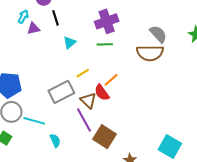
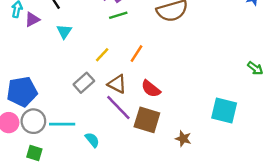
cyan triangle: (70, 43) -> (64, 31), moved
gray rectangle: (61, 92) -> (84, 83), size x0.7
red semicircle: (102, 93) -> (151, 89), moved

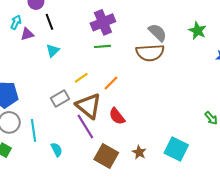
brown triangle: (117, 84) -> (89, 106), size x1.5
brown square: (147, 120) -> (106, 156), moved
cyan line: (62, 124) -> (33, 130), turned 70
brown star: (183, 139) -> (139, 152), moved

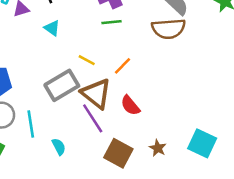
cyan triangle: (53, 51) -> (52, 28), turned -40
yellow line: (81, 78) -> (87, 60), turned 64
gray rectangle: (60, 99) -> (62, 85), size x1.5

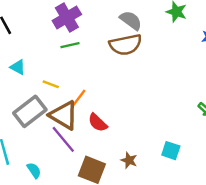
cyan triangle: (52, 28) -> (18, 67), moved
orange line: (123, 66) -> (79, 98), moved
cyan square: (202, 143) -> (171, 151), size x0.7

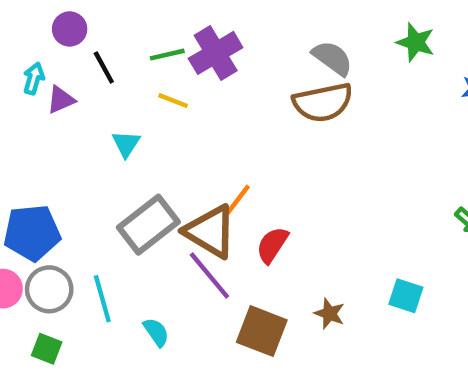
green line: (70, 45) -> (167, 55), moved
cyan triangle: (18, 67) -> (126, 144), turned 35
yellow line: (51, 84) -> (173, 101), moved
red semicircle: (98, 123) -> (272, 245), turned 80

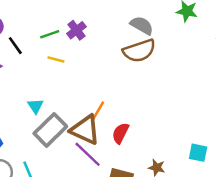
purple cross: (216, 53) -> (76, 30), size x0.7
cyan triangle: (126, 144) -> (36, 106), moved

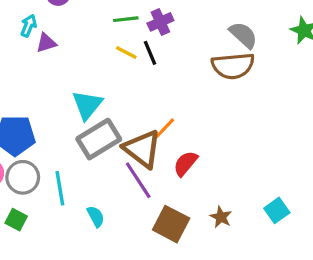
black line: (15, 46) -> (150, 53), moved
cyan triangle: (36, 106) -> (87, 105), size x1.5
cyan square: (198, 153) -> (277, 210), turned 30

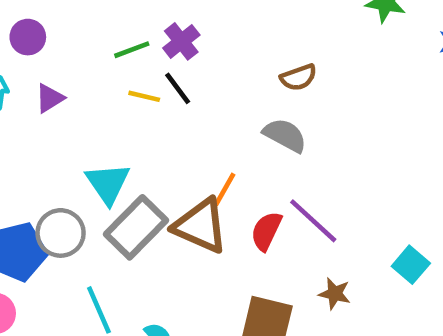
gray semicircle: (243, 35) -> (285, 135), moved
purple triangle: (46, 43) -> (50, 98), moved
brown semicircle: (233, 66) -> (298, 77), size x0.6
gray circle: (23, 177) -> (61, 233), moved
purple line: (138, 180) -> (313, 221), moved

